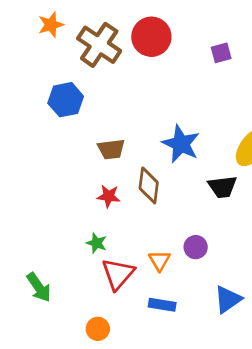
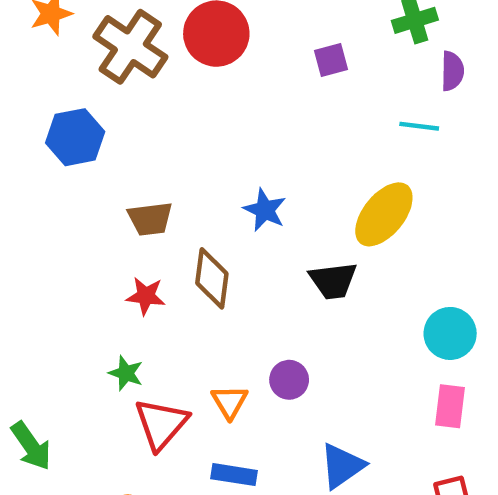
blue star: (181, 144) -> (265, 210), size x0.7

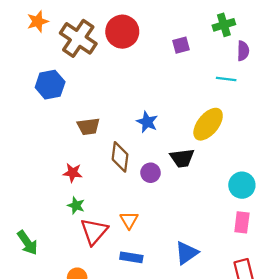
red star: (146, 296) -> (73, 173), moved
purple circle: (289, 380) -> (150, 173), moved

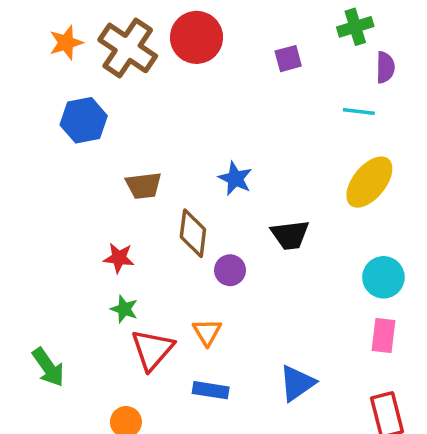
orange star: (38, 21) -> (66, 43), moved
yellow ellipse: (208, 124) -> (369, 182), moved
purple circle: (150, 173) -> (230, 270), moved

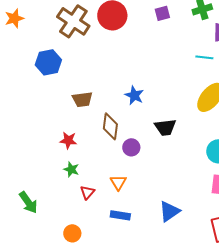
orange star: (66, 43) -> (14, 18), moved
purple square: (288, 59) -> (162, 13), moved
red triangle: (152, 350) -> (87, 192), size x0.6

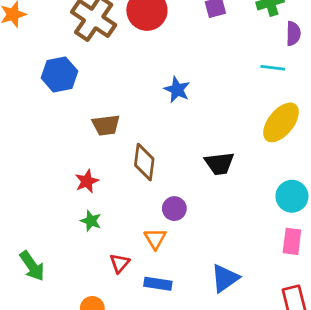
blue star: (134, 95) -> (177, 90), moved
red star: (68, 140) -> (87, 181), turned -30
purple circle: (131, 147) -> (174, 209), moved
red triangle: (87, 192) -> (120, 263), moved

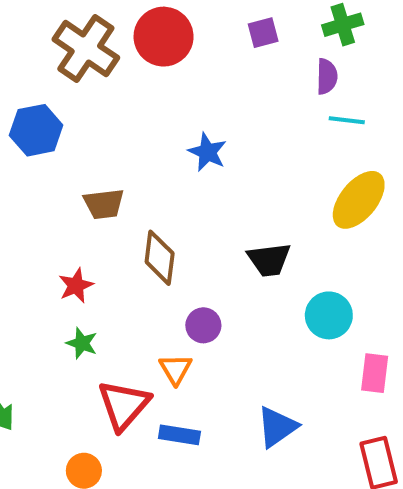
purple semicircle: (293, 34) -> (327, 76), moved
cyan circle: (292, 196) -> (329, 315), moved
red triangle: (120, 263) -> (124, 405), size x1.8

